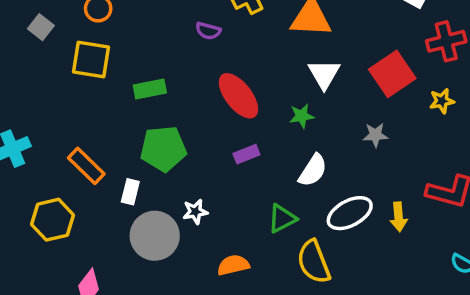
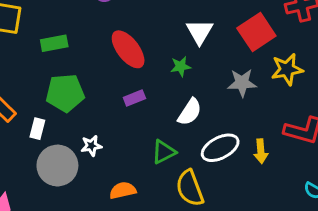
yellow star: (442, 101) -> (287, 69), moved, size x1.5
gray star: (375, 135) -> (242, 83), size x1.4

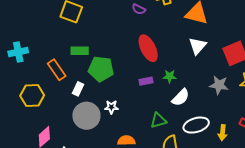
green rectangle: (54, 43) -> (80, 51), moved
green star: (181, 67) -> (170, 76), moved

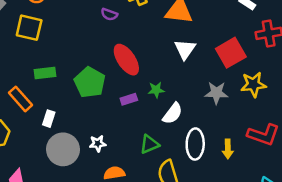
green pentagon: (101, 69) -> (90, 82), moved, turned 30
white star: (111, 107) -> (98, 143), moved
white ellipse: (196, 125) -> (195, 144), turned -65

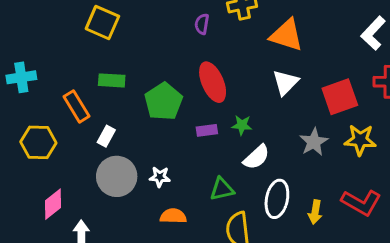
purple semicircle: (109, 14) -> (202, 24), turned 70
gray star: (216, 93) -> (314, 142), turned 30

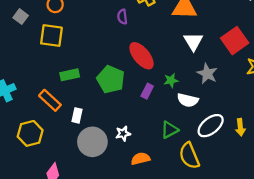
purple rectangle: (207, 130) -> (147, 91), turned -40
gray star: (314, 142) -> (207, 74), moved
white semicircle: (256, 157) -> (188, 100), turned 72
white ellipse: (277, 199) -> (211, 126), turned 56

